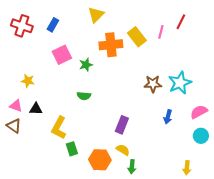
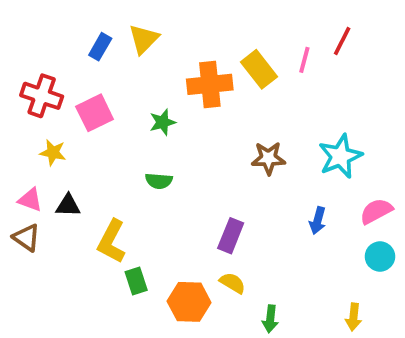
yellow triangle: (96, 15) -> (144, 39), moved
red cross: (22, 26) -> (42, 96), moved
pink square: (62, 55) -> (95, 113), moved
brown star: (153, 84) -> (268, 158), moved
green arrow: (132, 167) -> (270, 319), moved

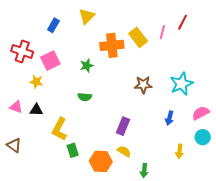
yellow triangle: (144, 39) -> (87, 16), moved
yellow star: (53, 153) -> (36, 82), moved
brown triangle: (26, 238) -> (14, 145), moved
yellow arrow: (354, 317) -> (179, 151), moved

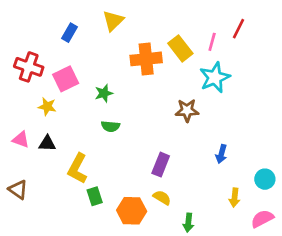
green star: (87, 66) -> (104, 93), moved
cyan star: (182, 84) -> (215, 77), moved
pink semicircle: (201, 113) -> (262, 219), moved

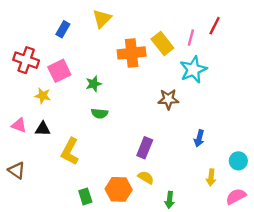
green rectangle: (95, 196) -> (85, 196), moved

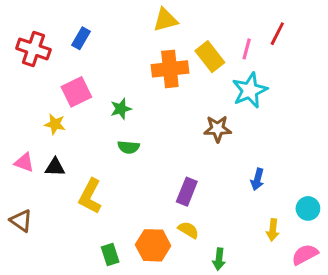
yellow triangle: (102, 19) -> (165, 20), moved, turned 30
red cross: (26, 60) -> (33, 49), moved

